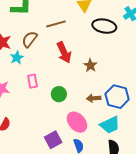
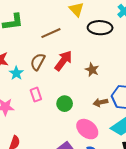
brown semicircle: (30, 39) -> (38, 62), moved
red arrow: (64, 52) -> (63, 61), turned -110

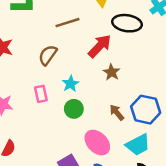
red arrow: (63, 61) -> (100, 46), moved
cyan star: (16, 73) -> (71, 84), moved
brown arrow: (100, 102) -> (117, 113), turned 56

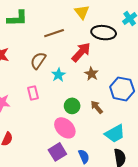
cyan star: (71, 84) -> (58, 75), moved
green circle: (74, 109) -> (72, 106), moved
blue hexagon: (146, 110) -> (122, 89), moved
pink ellipse: (97, 143) -> (65, 128), moved

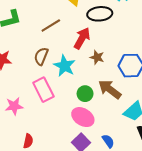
cyan star: (58, 75) -> (65, 66), size x1.5
pink rectangle: (33, 93) -> (43, 90), size x1.6
brown arrow: (97, 107) -> (110, 89), size x1.6

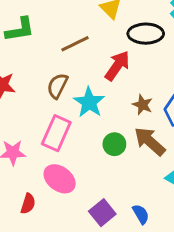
brown star: (97, 57) -> (142, 105), moved
pink rectangle: (43, 90) -> (56, 133), turned 45
pink ellipse: (83, 117) -> (60, 179), moved

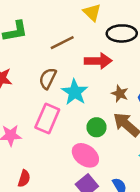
red arrow: (117, 66) -> (98, 61), turned 55
pink ellipse: (60, 179) -> (85, 155), moved

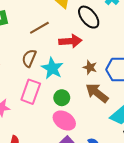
black ellipse: (122, 33) -> (89, 17), turned 55
green circle: (96, 127) -> (62, 98), moved

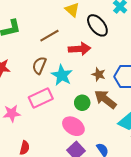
pink rectangle: (31, 92) -> (41, 98), turned 45
green circle: (62, 98) -> (82, 103), moved

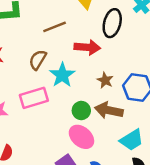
black ellipse: (97, 25) -> (112, 23), turned 45
brown arrow: (105, 99) -> (109, 110), turned -35
pink ellipse: (73, 126) -> (81, 137), moved

